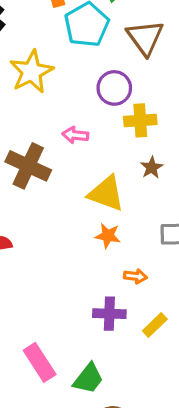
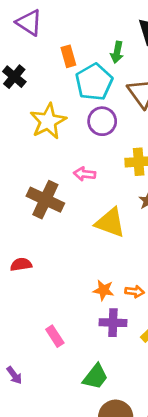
purple circle: (114, 88) -> (102, 121), moved
orange star: (108, 236) -> (103, 290), moved
pink rectangle: (40, 362) -> (55, 336), moved, size x0.7

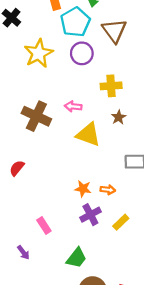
pink arrow: (85, 174) -> (73, 106), moved
red semicircle: (21, 264) -> (17, 168), turned -42
purple cross: (113, 323) -> (90, 215), turned -30
purple arrow: (14, 375) -> (23, 253), moved

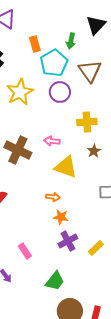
orange arrow: (108, 190) -> (53, 197), moved

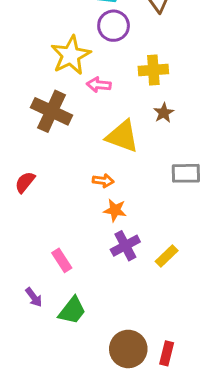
yellow star: (20, 92) -> (71, 55), moved
pink arrow: (52, 141) -> (99, 85), moved
green trapezoid: (55, 281) -> (72, 311), moved

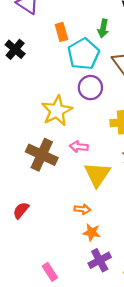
pink arrow: (99, 85) -> (79, 147), moved
yellow triangle: (122, 136) -> (97, 174), turned 44

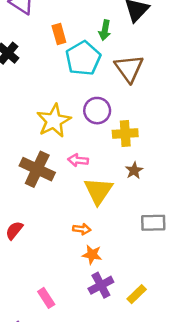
purple circle: (90, 88) -> (97, 111), moved

